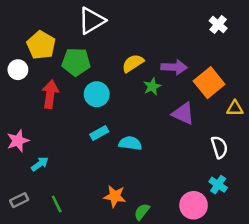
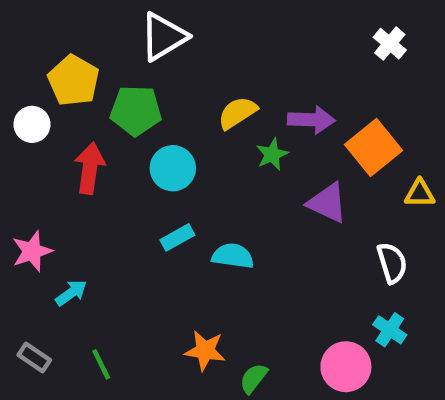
gray rectangle: (19, 200) -> (34, 357), turned 60

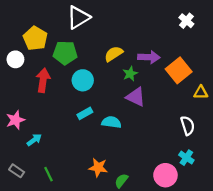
purple triangle: (327, 203) -> (136, 97), moved

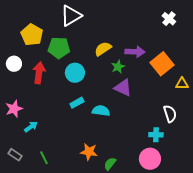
white circle: (15, 59) -> (14, 64), moved
cyan cross: (186, 158) -> (156, 135), moved, turned -32

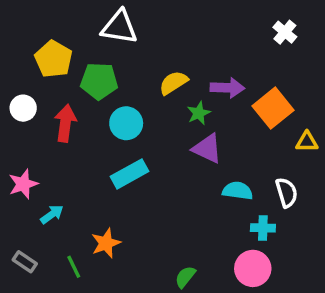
white triangle: (71, 16) -> (119, 27), turned 40
cyan rectangle: (77, 103) -> (130, 174), size x1.5
cyan semicircle: (101, 111) -> (238, 191), moved
orange star: (89, 152) -> (106, 243), moved, turned -30

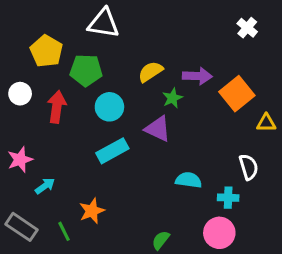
purple triangle: (207, 149) -> (158, 129), moved
cyan semicircle: (238, 191) -> (189, 180), moved
gray rectangle: (25, 262) -> (22, 227), size x1.5

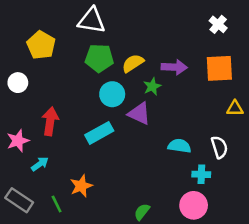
green pentagon: (86, 70) -> (99, 58), moved
orange square: (237, 94) -> (219, 68), moved, turned 36
red arrow: (57, 107) -> (50, 121), moved
cyan circle: (109, 107) -> (112, 94), moved
cyan semicircle: (189, 180) -> (179, 146), moved

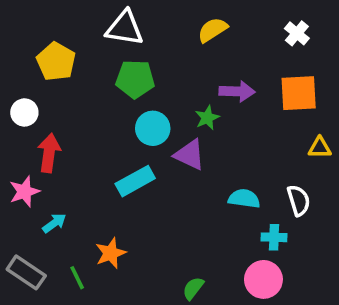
yellow semicircle: (133, 63) -> (212, 30), moved
red arrow: (50, 121) -> (49, 153), moved

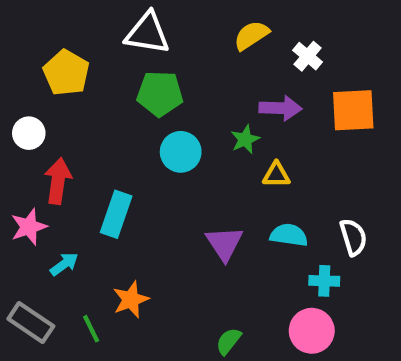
white cross: (297, 33) -> (308, 56), moved
yellow triangle: (320, 148) -> (276, 175), moved
purple triangle: (190, 155) -> (224, 243), moved, turned 32
cyan rectangle: (135, 181) -> (116, 214), moved, turned -42

